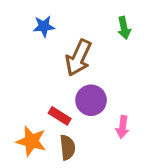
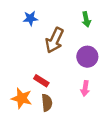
purple circle: (91, 100) -> (87, 57), moved

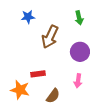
red rectangle: (41, 81) -> (38, 74), turned -40
brown semicircle: (47, 103) -> (53, 96), moved, turned 42

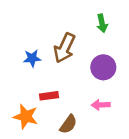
blue star: (28, 17) -> (32, 58), moved
pink arrow: (78, 81) -> (101, 105), turned 80

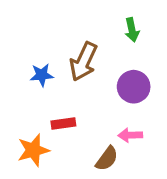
orange star: (26, 117) -> (33, 150), turned -30
brown semicircle: (68, 124) -> (107, 159), moved

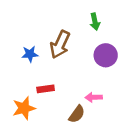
purple circle: (134, 87) -> (106, 55), moved

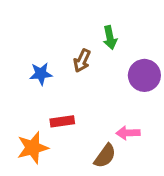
green arrow: (95, 22) -> (110, 38), moved
brown arrow: (60, 44) -> (82, 61), size x0.6

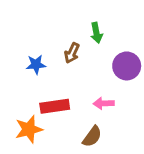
red rectangle: (62, 121) -> (55, 106), size x1.4
pink arrow: (128, 133) -> (104, 103), moved

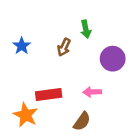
blue star: (36, 65) -> (22, 46), moved, turned -30
orange star: (29, 129) -> (26, 115), turned -30

